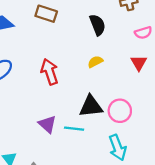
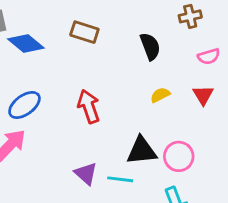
yellow semicircle: (95, 62) -> (160, 95), moved

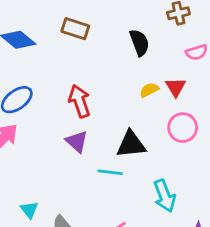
red triangle: (203, 95) -> (176, 87), moved
pink circle: (179, 156) -> (183, 128), moved
purple triangle: (86, 174) -> (77, 142), moved

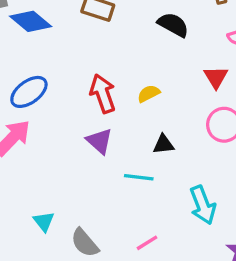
black semicircle: (139, 43) -> (173, 25), turned -40
yellow semicircle: (149, 90) -> (149, 94), moved
black triangle: (131, 144) -> (163, 144), size x0.6

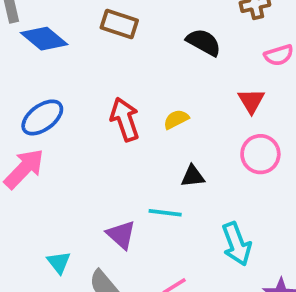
purple triangle: (99, 141) -> (121, 235), moved

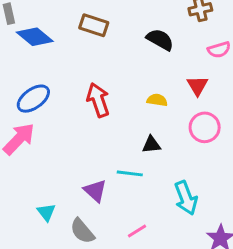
yellow semicircle: (176, 119) -> (157, 100), moved, turned 36

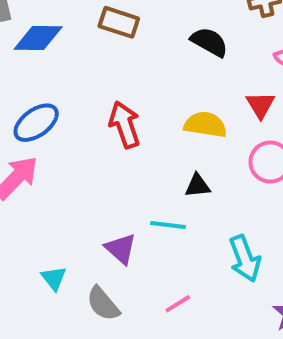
blue diamond: (35, 37) -> (38, 38), turned -39
yellow semicircle: (157, 100) -> (205, 125), size x1.5

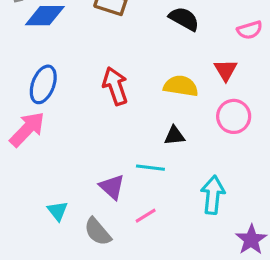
blue ellipse: (36, 123) -> (43, 84), turned -33
cyan arrow: (245, 258) -> (213, 195), turned -153
pink line: (178, 304) -> (146, 216), moved

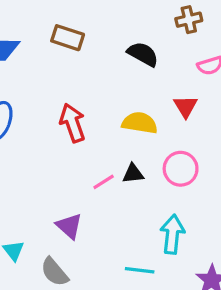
pink circle: (234, 116) -> (181, 169), moved
cyan line: (150, 168) -> (140, 270), moved
pink line: (146, 216) -> (104, 182), moved

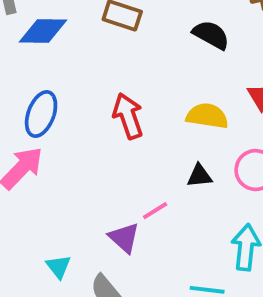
pink line: (104, 182) -> (155, 211), moved

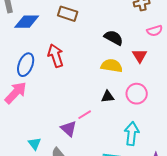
black semicircle: (211, 35) -> (114, 38), moved
red arrow: (128, 116) -> (56, 56), moved

